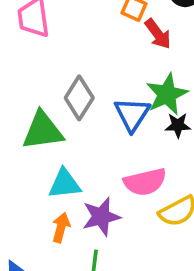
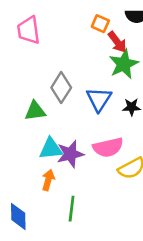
green star: (167, 94) -> (124, 64), moved
green triangle: (43, 131) -> (35, 111), size x0.7
purple star: (101, 217) -> (70, 154), moved

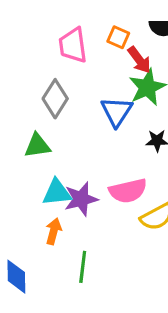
pink trapezoid: (29, 30) -> (73, 45), moved
gray diamond: (61, 88) -> (55, 99), moved
blue triangle: (99, 99) -> (117, 112), moved

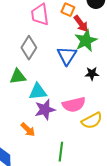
cyan triangle: (57, 192) -> (38, 92), moved
orange arrow: (54, 231) -> (28, 130), turned 119
green line: (83, 267) -> (61, 152), moved

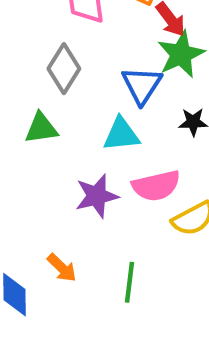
cyan triangle: (38, 92) -> (121, 134), moved
orange arrow: (28, 130) -> (62, 268), moved

